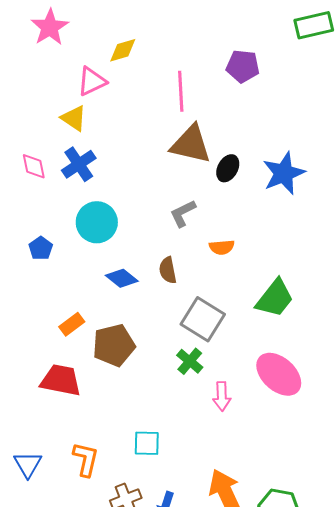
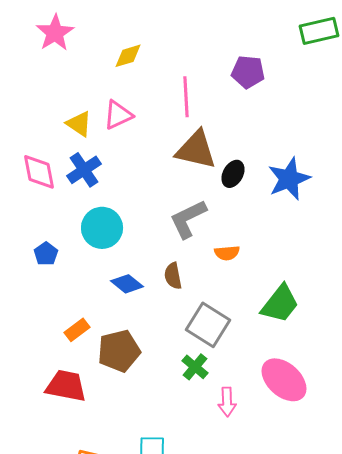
pink triangle: (92, 81) -> (118, 115), moved
pink diamond: (34, 166) -> (39, 172), size x1.4
gray L-shape: (183, 213) -> (188, 219), size x1.4

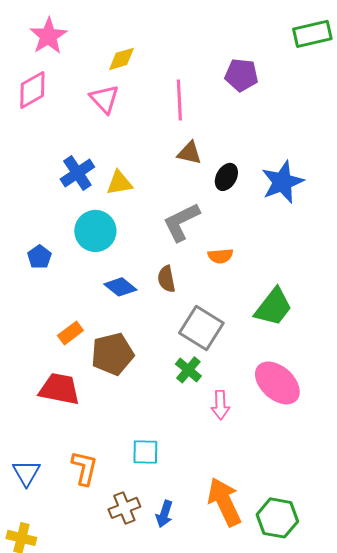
pink triangle: (118, 115) -> (104, 99), moved, turned -48
yellow triangle: (79, 124) -> (119, 183), moved, turned -44
brown triangle: (196, 150) -> (189, 153), size x0.6
pink diamond: (39, 172) -> (32, 90), moved, turned 72

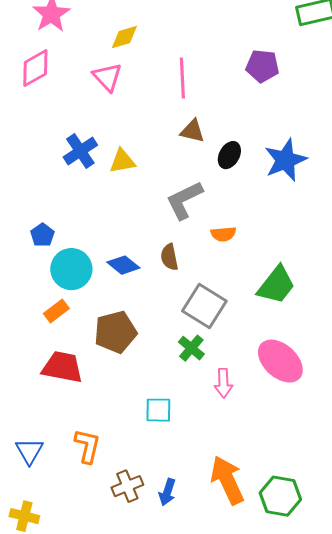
purple pentagon: (241, 75) -> (262, 66), moved
cyan circle: (95, 231) -> (71, 269), moved
orange rectangle: (70, 333) -> (56, 311), moved
cyan square: (145, 452) -> (158, 410), moved

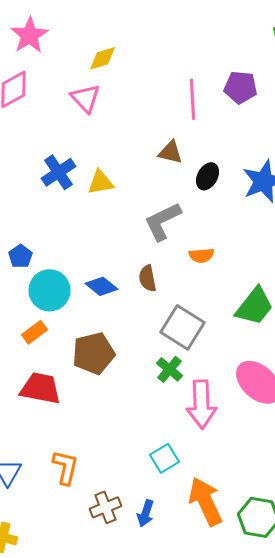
pink line: (182, 78) -> (193, 99), moved
pink arrow: (223, 383) -> (202, 404), size x1.6
cyan square: (158, 410) -> (165, 458), moved, turned -32

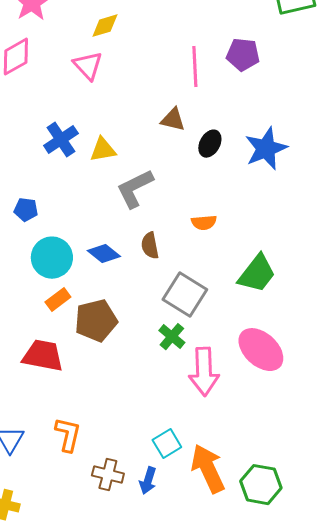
gray L-shape: (163, 221) -> (135, 189), moved
blue pentagon: (21, 256) -> (26, 210), moved, turned -30
orange rectangle: (35, 332) -> (58, 300), moved
cyan square: (165, 458) -> (167, 444), moved
brown cross: (106, 507) -> (108, 475), turned 36

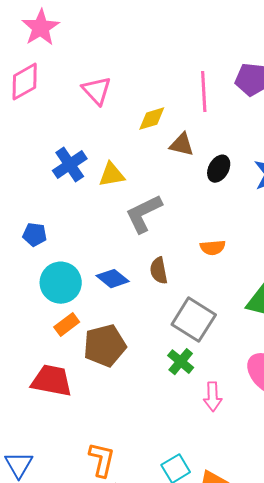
yellow diamond: (105, 26) -> (152, 119), moved
pink arrow: (204, 372) -> (213, 397), size x0.6
orange L-shape: (68, 435) -> (102, 460), moved

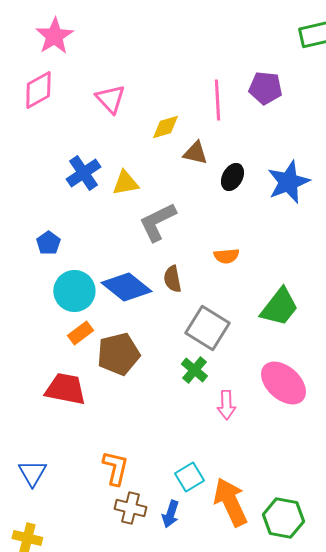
blue pentagon: (35, 235) -> (48, 243), turned 30
blue diamond: (113, 279) -> (126, 287), size x1.5

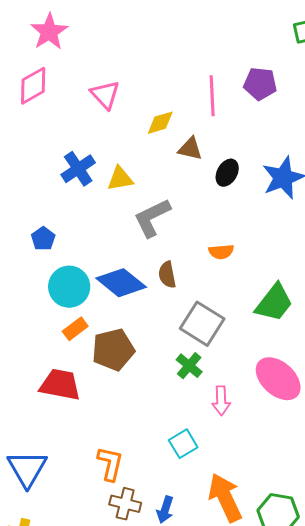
blue triangle: (32, 473) -> (27, 469), size x1.4
cyan square: (189, 477) -> (183, 444), moved

